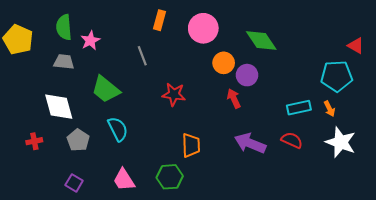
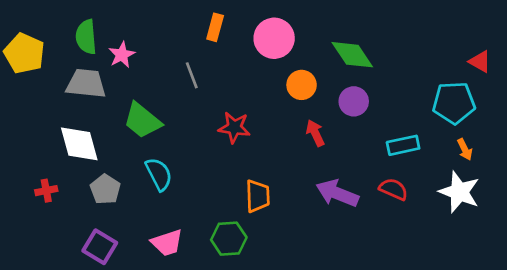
gray trapezoid: (64, 62) -> (86, 84), size x1.4
purple circle: (247, 75) -> (354, 101), moved
orange arrow: (329, 109) -> (465, 149), moved
pink trapezoid: (124, 180) -> (167, 243), turned -75
purple square: (74, 183) -> (100, 247), size x1.4

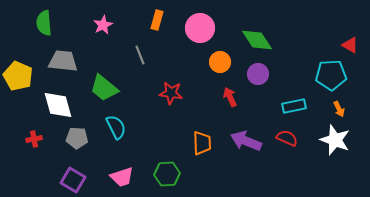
green semicircle: (86, 37) -> (44, 23), moved
yellow pentagon: (24, 53) -> (18, 76), moved
pink star: (122, 55) -> (103, 25), moved
gray pentagon: (105, 189) -> (77, 138), turned -30
orange trapezoid: (258, 196) -> (202, 143), moved

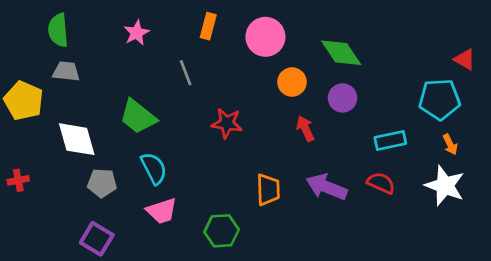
gray trapezoid: (63, 61) -> (66, 71), moved, size x0.7
red cross: (34, 139) -> (18, 180), moved
pink trapezoid: (122, 177) -> (162, 211), moved

